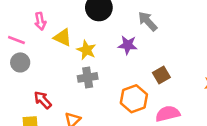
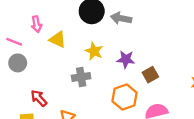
gray arrow: (148, 21) -> (121, 18), moved, turned -36
purple star: (128, 45) -> (126, 59), moved
yellow star: (86, 50) -> (94, 51), moved

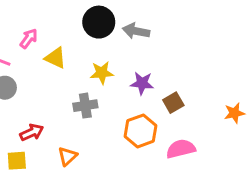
pink arrow: (36, 24) -> (29, 38), turned -133
yellow star: (94, 51) -> (102, 73), turned -30
red arrow: (39, 98) -> (32, 132), turned 108

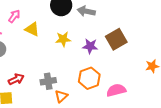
brown square: (173, 103) -> (116, 39), moved, size x1.5
gray cross: (85, 106) -> (48, 81), moved
orange triangle: (67, 156) -> (61, 96), moved

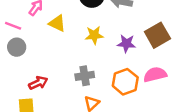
gray cross: (48, 81) -> (85, 76), moved
pink semicircle: (116, 90) -> (155, 75), moved

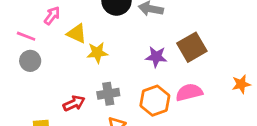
yellow star: (94, 35) -> (97, 53), moved
red arrow: (38, 83) -> (74, 103), moved

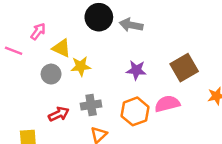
brown square: (192, 47) -> (184, 68), moved
gray circle: (30, 61) -> (51, 74), moved

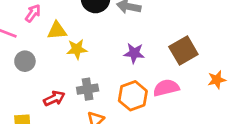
yellow triangle: (61, 48) -> (57, 31), turned -30
gray circle: (51, 74) -> (25, 61), moved

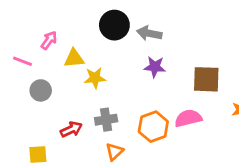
brown square: (183, 50) -> (206, 79), turned 32
purple star: (134, 53) -> (155, 67), moved

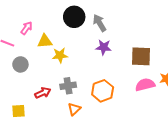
gray arrow: (149, 33) -> (99, 23), turned 48
pink semicircle: (188, 118) -> (145, 85), moved

